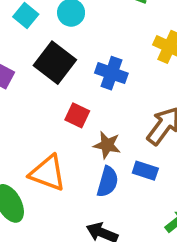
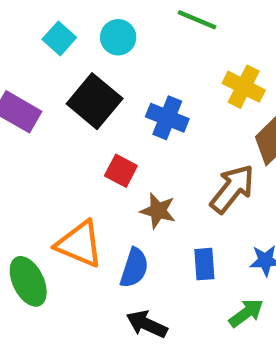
blue rectangle: (145, 171) -> (204, 264), moved, turned 65
blue semicircle: (108, 182) -> (134, 268), moved

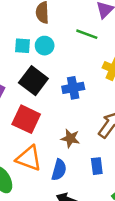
cyan square: (59, 38) -> (23, 46), moved, turned -35
blue cross: (167, 118) -> (73, 88), turned -30
red square: (121, 171) -> (26, 119), moved, size x1.6

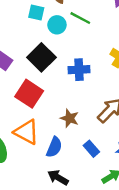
green line: (87, 34) -> (80, 18), moved
cyan square: (23, 46) -> (36, 13), moved
blue rectangle: (97, 166) -> (91, 149), turned -42

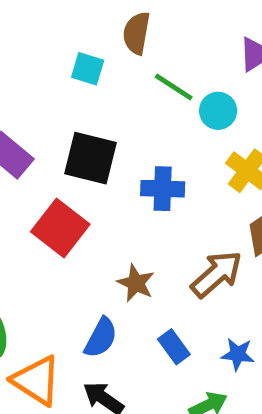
cyan circle: (57, 25) -> (218, 111), moved
black square: (41, 57) -> (90, 158), turned -36
orange triangle: (26, 132) -> (36, 380), moved

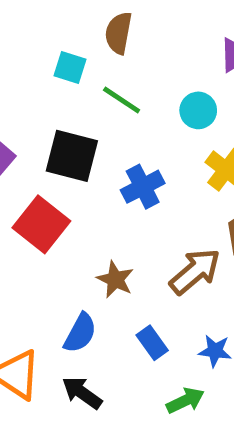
green line: (174, 87) -> (122, 100), moved
blue cross: (163, 189) -> (143, 187), turned -30

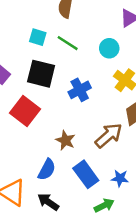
cyan square: (70, 68) -> (38, 37), moved
blue rectangle: (152, 343) -> (86, 174), size x1.5

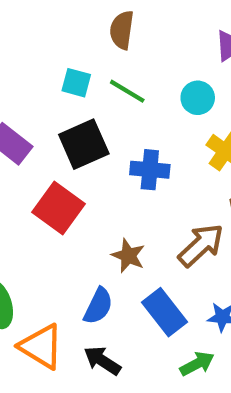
black square: (41, 74) -> (84, 144), turned -36
blue cross: (80, 90) -> (150, 170), turned 35

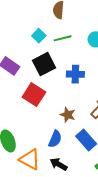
cyan square: (76, 83) -> (39, 36), turned 32
green line: (127, 91) -> (63, 38), turned -42

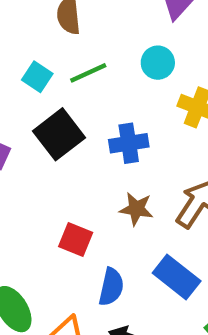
red square: (34, 95) -> (76, 240), moved, size x0.7
brown star: (68, 115) -> (136, 209), moved

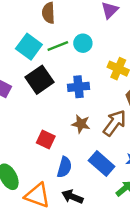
cyan circle: (158, 63) -> (83, 43), moved
cyan square: (37, 77) -> (29, 47), size x1.5

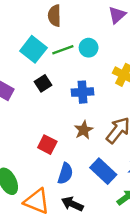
black square: (40, 80) -> (43, 83), size x0.6
brown star: (81, 124) -> (84, 130), turned 30

